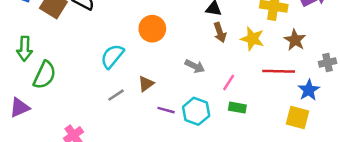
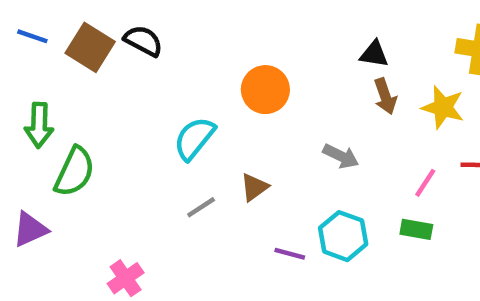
pink line: (229, 83) -> (425, 183), moved
purple line: (166, 110) -> (290, 254), moved

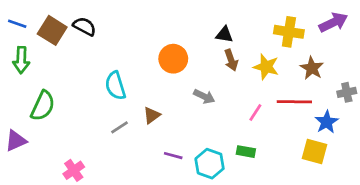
orange circle: (265, 90) -> (173, 59), moved
green arrow: (39, 125) -> (21, 60), moved
cyan semicircle: (194, 138) -> (115, 86), turned -56
green rectangle: (416, 229) -> (246, 152), moved
cyan hexagon: (343, 236) -> (210, 164), moved

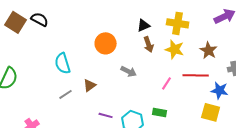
yellow cross: (289, 32) -> (178, 23), moved
black triangle: (224, 34) -> (144, 25), turned -32
blue star: (327, 122) -> (220, 90), turned -30

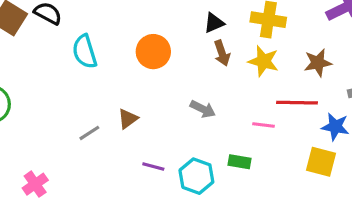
brown star: (209, 50) -> (318, 63), turned 30
cyan semicircle: (63, 63) -> (85, 52), moved
gray arrow: (129, 71) -> (203, 109), moved
pink line: (167, 83) -> (263, 125), moved, turned 64

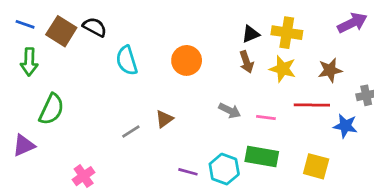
black triangle: (214, 23) -> (251, 34), moved
pink line: (263, 125) -> (266, 118), moved
green rectangle: (240, 162) -> (262, 157), size x1.6
yellow square: (321, 162) -> (316, 166), moved
purple line: (153, 167) -> (188, 172), moved

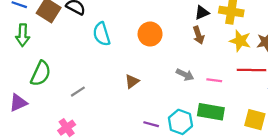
yellow star: (283, 69) -> (240, 41), moved
gray line: (131, 131) -> (78, 92), moved

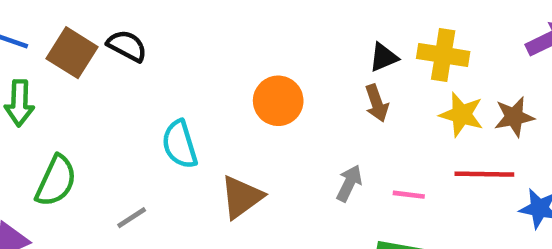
cyan semicircle: (102, 34) -> (180, 144), moved
gray arrow: (185, 75) -> (349, 183), turned -90
brown triangle: (132, 81) -> (242, 197), size x1.5

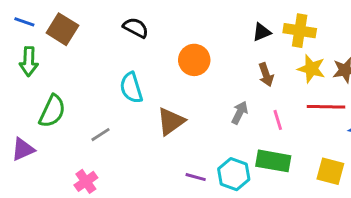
black semicircle: (127, 46) -> (136, 28), moved
brown arrow: (377, 103) -> (266, 75), moved
pink line: (409, 195) -> (278, 120), turned 66

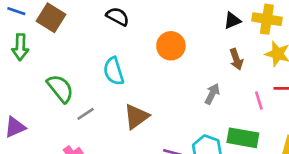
green semicircle: (52, 111) -> (60, 88), moved, turned -64
pink line: (278, 120) -> (259, 100), moved
brown triangle: (171, 121) -> (136, 116), moved

